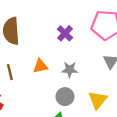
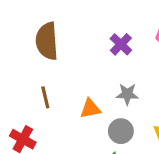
orange triangle: (40, 66) -> (90, 109), moved

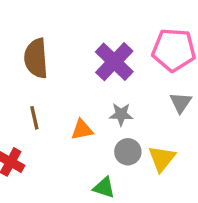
purple cross: (121, 44) -> (114, 62), size x1.6
gray circle: (121, 131) -> (128, 152), moved

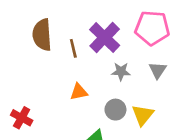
gray star: (121, 114) -> (121, 72), moved
brown line: (34, 118) -> (73, 48), moved

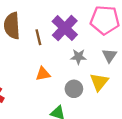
yellow triangle: (143, 115) -> (99, 82), moved

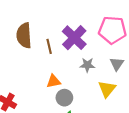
gray circle: (74, 89) -> (64, 98), moved

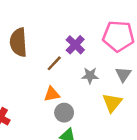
purple cross: (74, 38) -> (75, 45), size x0.7
brown line: (49, 46) -> (54, 63), moved, turned 56

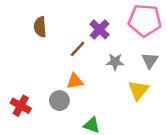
brown semicircle: (18, 42) -> (40, 27), size x0.7
gray circle: (64, 113) -> (59, 101), moved

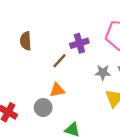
purple cross: (100, 29) -> (79, 43), turned 30
gray star: (115, 62) -> (103, 72), moved

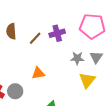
brown line: (60, 61) -> (35, 38), moved
gray circle: (43, 108) -> (15, 91), moved

